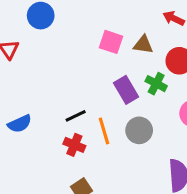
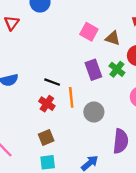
black line: (76, 116) -> (52, 82), turned 35
gray circle: (139, 130) -> (94, 112), moved

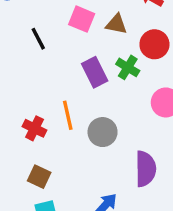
black line: (52, 82) -> (38, 39), moved, turned 49
brown square: (46, 137) -> (39, 177), turned -35

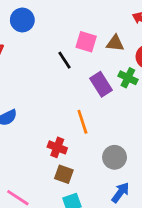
black line: (38, 39) -> (64, 60), moved
red cross: (34, 128) -> (57, 147), moved
gray circle: (103, 132) -> (115, 157), moved

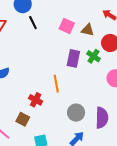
black line: (64, 60) -> (33, 23), moved
purple rectangle: (101, 84) -> (73, 58), turned 36
brown square: (64, 174) -> (23, 119), moved

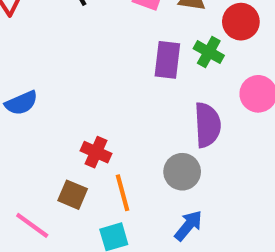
orange line: (56, 84) -> (123, 193), moved
purple semicircle: (102, 118) -> (207, 125), moved

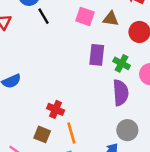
green cross: (209, 52) -> (122, 63), moved
gray circle: (182, 172) -> (127, 130), moved

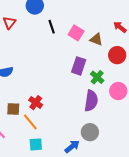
black line: (43, 16) -> (52, 27), moved
orange line: (71, 133) -> (30, 122), moved, turned -36
brown square: (42, 134) -> (13, 109), moved, turned -32

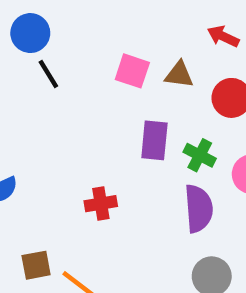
black line: (52, 27) -> (48, 74), moved
red cross: (36, 103) -> (101, 204), moved, turned -32

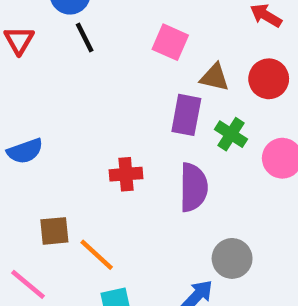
brown triangle: (179, 75) -> (215, 77), moved
purple semicircle: (199, 209) -> (193, 187), moved

